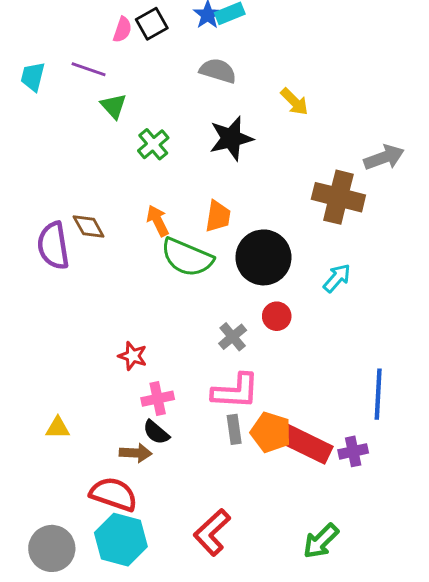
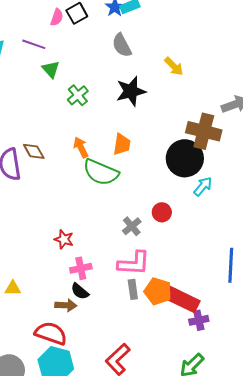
gray semicircle: (218, 71) -> (122, 45), turned -135
black circle: (263, 257) -> (185, 158), moved
purple cross: (353, 451) -> (199, 320), moved

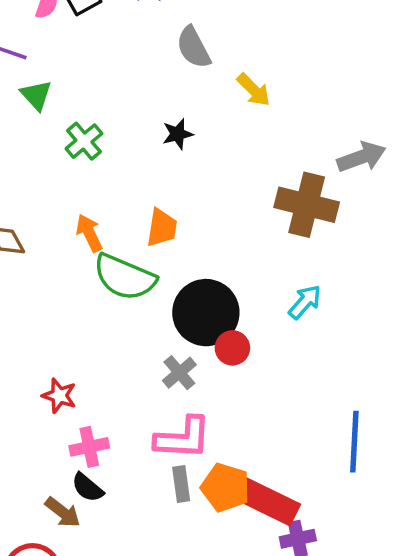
gray semicircle: (122, 45) -> (194, 47), moved
black star: (131, 91) -> (178, 134), size x0.6
black circle: (185, 158) -> (206, 313), moved
brown arrow: (66, 305) -> (63, 512), turned 35

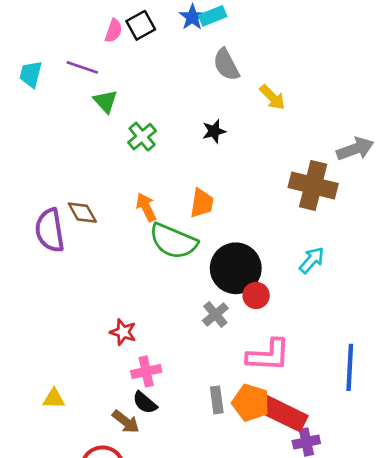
pink L-shape: (183, 438) -> (268, 355), moved

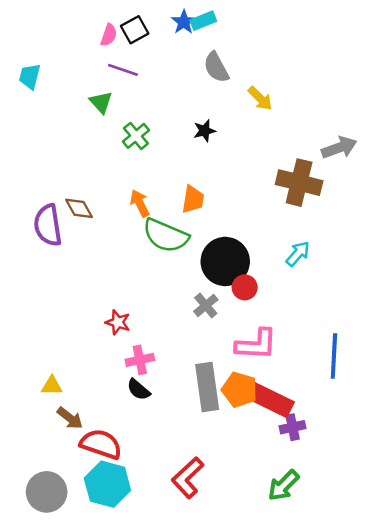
purple line: (82, 67) -> (123, 70), moved
gray rectangle: (217, 400) -> (207, 387), size x1.8
brown arrow: (126, 422) -> (70, 418), moved

